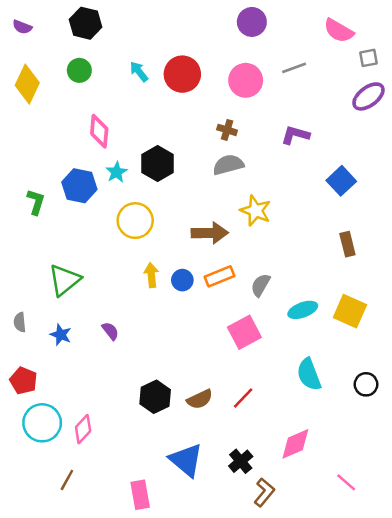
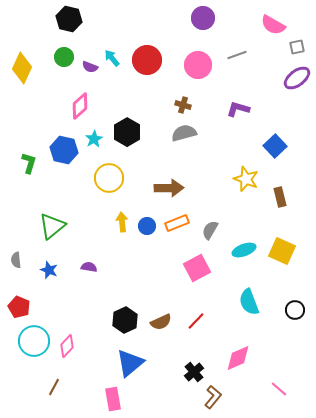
purple semicircle: (22, 27) -> (90, 67), moved
pink diamond: (99, 131) -> (80, 106), turned 44
yellow star: (256, 211) -> (246, 179), moved
purple semicircle: (110, 331) -> (89, 267), turned -42
blue triangle: (186, 460) -> (130, 363), moved, turned 40

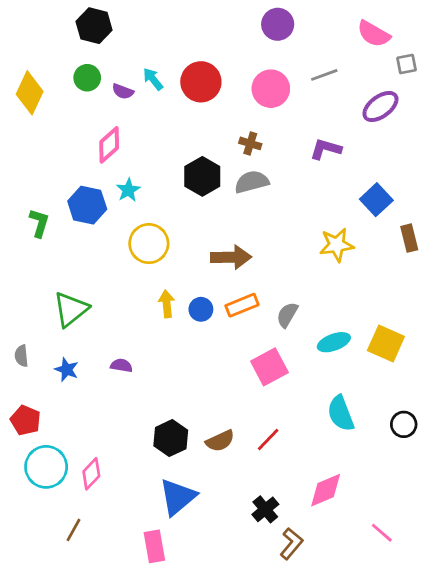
purple ellipse: (297, 78) -> (380, 106), moved
black hexagon: (127, 132) -> (202, 176), moved
yellow star: (246, 179) -> (337, 245), turned -30
brown rectangle: (280, 197) -> (409, 238), moved

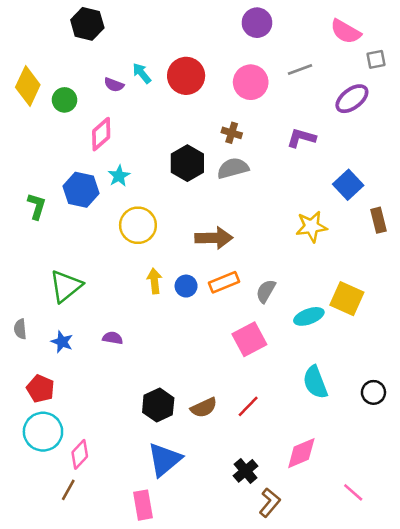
green circle: (87, 78) -> (65, 100), moved
yellow square: (386, 344) -> (347, 299), moved
red pentagon: (26, 420) -> (40, 389), moved
pink diamond: (91, 474) -> (80, 454), moved

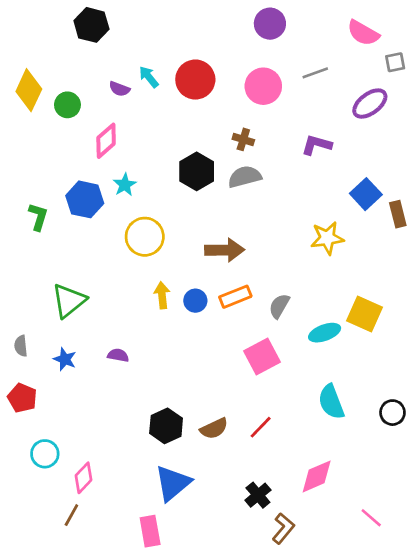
brown rectangle: (379, 220) -> (398, 214), moved
red pentagon: (40, 389) -> (22, 398), moved
cyan circle: (43, 432) -> (45, 454), size x0.7

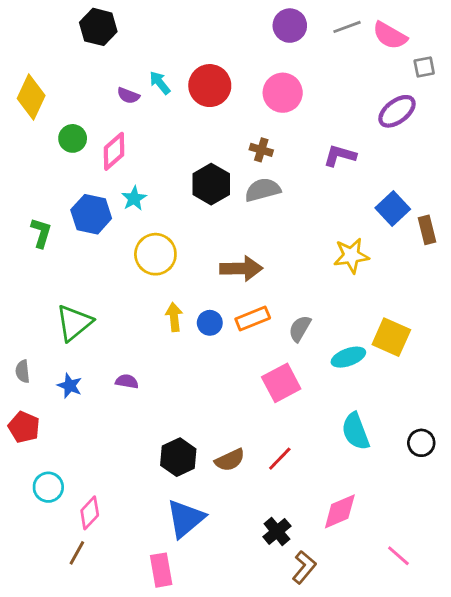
gray line: (315, 73) -> (347, 27), moved
green circle: (67, 105) -> (73, 138), moved

